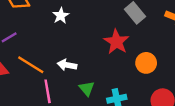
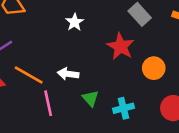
white star: (61, 16) -> (75, 22), moved

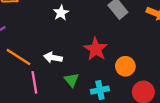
red star: (121, 46) -> (96, 49), moved
orange circle: (154, 68) -> (125, 66), moved

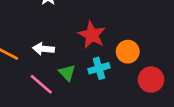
pink line: (34, 82) -> (41, 84), moved, turned -35
cyan cross: (100, 90) -> (99, 68), moved

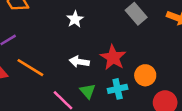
white arrow: (44, 49) -> (79, 62), moved

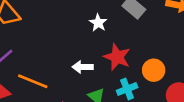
white star: (75, 19) -> (98, 23), moved

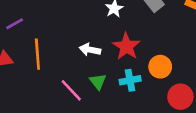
orange line: (33, 81) -> (37, 54), turned 52

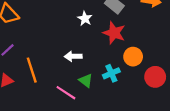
red star: (126, 46) -> (114, 33), moved

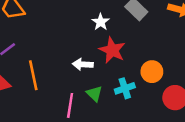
red star: (114, 33) -> (112, 50), moved
pink line: (66, 93) -> (70, 105), turned 60

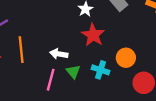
white arrow: (83, 64) -> (59, 54), moved
cyan cross: (125, 88) -> (100, 70), turned 30

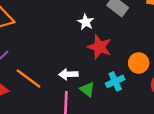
orange line: (21, 50) -> (28, 79), turned -35
cyan cross: (100, 70) -> (115, 81), turned -30

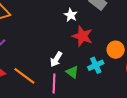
white arrow: (68, 74) -> (56, 59), turned -56
orange line: (28, 79) -> (24, 76), moved

